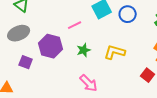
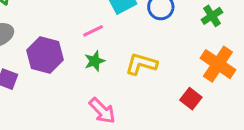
pink line: (75, 25) -> (93, 31), moved

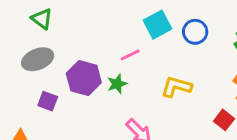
green star: (95, 61) -> (117, 84), moved

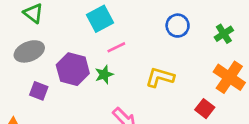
cyan square: (158, 25) -> (100, 19), moved

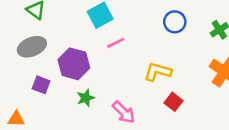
green star: (104, 75) -> (86, 98), moved
red square: (205, 109) -> (173, 102), moved

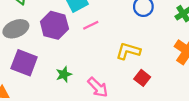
purple hexagon: (74, 64) -> (54, 25), moved
purple square: (41, 85) -> (24, 63), size x1.6

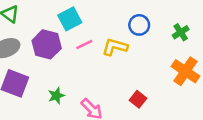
yellow L-shape: (128, 51) -> (115, 47), moved

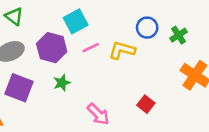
green cross: (181, 32) -> (178, 35), moved
green star: (56, 96) -> (62, 83), moved

